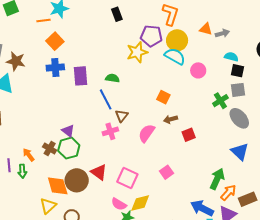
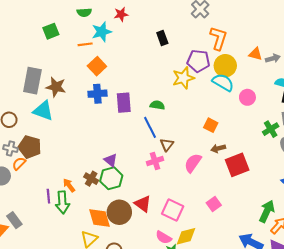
red square: (189, 135) -> (237, 165), size x1.6
green arrow: (22, 171) -> (62, 202), size x1.5

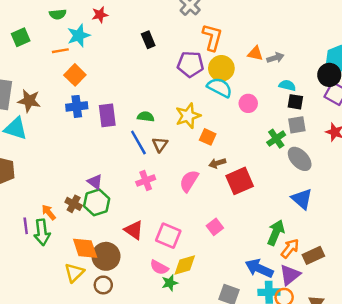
yellow star: (183, 78) -> (188, 116), moved
brown triangle: (167, 145) -> (160, 144), moved
brown circle: (119, 212) -> (106, 256), moved

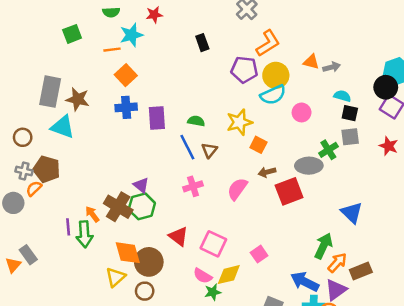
orange L-shape: (212, 37) -> (268, 43), turned 40
cyan semicircle: (220, 87) -> (273, 95), turned 125
gray ellipse: (300, 159) -> (309, 166), moved, turned -50
brown cross: (74, 204) -> (118, 207), size x1.6
pink square: (215, 227) -> (259, 254), moved

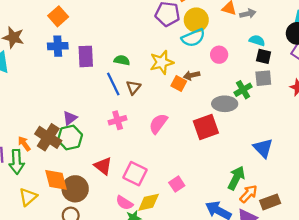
brown arrow: (267, 172) -> (192, 75), moved
purple triangle: (141, 185) -> (70, 118), turned 42
yellow triangle: (116, 277) -> (28, 197), moved

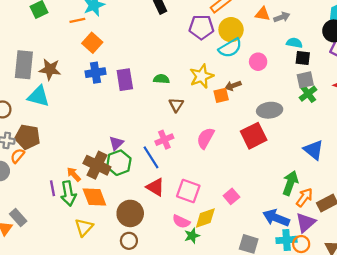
orange square: (179, 83) -> (221, 95), turned -35
blue line: (113, 84) -> (151, 157), moved
green cross: (243, 90) -> (308, 94), moved
orange diamond: (56, 180) -> (94, 197), moved

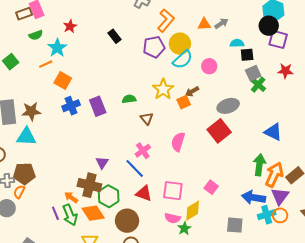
green hexagon: (119, 163) -> (109, 196), moved
orange arrow: (304, 197) -> (274, 175), size x1.4

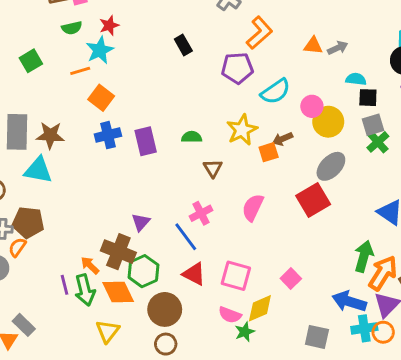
red star: (70, 26) -> (109, 25), moved
yellow circle: (180, 44) -> (328, 122), moved
gray ellipse: (228, 106) -> (331, 166), turned -35

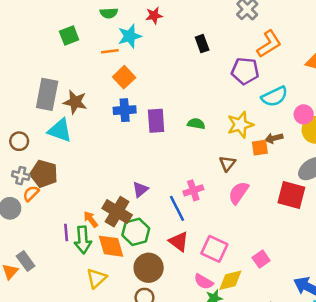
red star: (109, 25) -> (154, 15), moved
brown triangle: (213, 168) -> (227, 163), moved
red square: (313, 200) -> (291, 195), turned 36

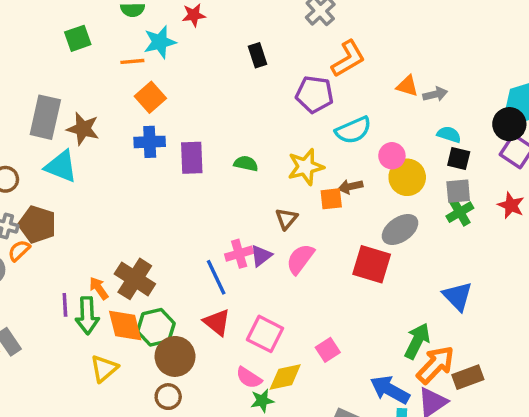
purple triangle: (140, 189) -> (261, 256), moved
green hexagon: (136, 232) -> (156, 327), moved

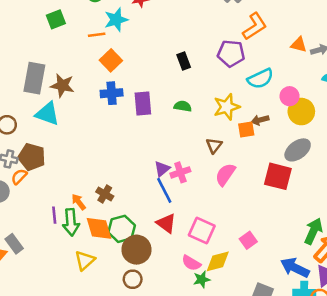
black rectangle: (257, 55) -> (184, 61), moved
purple triangle: (261, 256) -> (162, 169), moved
brown cross: (135, 279) -> (105, 194), size x0.6

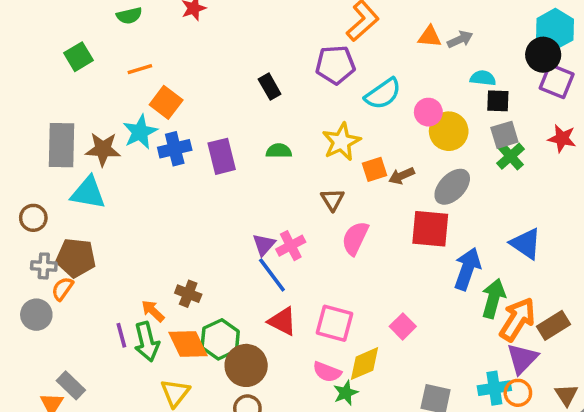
cyan star: (116, 20) -> (140, 132), moved
brown arrow: (260, 120) -> (402, 176), moved
blue arrow: (295, 268) -> (467, 269), moved, turned 92

